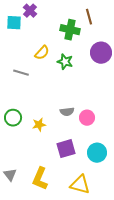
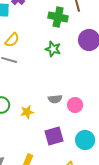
yellow semicircle: (42, 53) -> (12, 40), moved

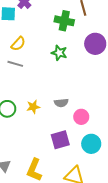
pink circle: (75, 105) -> (81, 117), moved
yellow star: (27, 112) -> (33, 107), moved

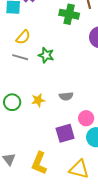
green star: (59, 53) -> (46, 55), moved
pink circle: (81, 117) -> (86, 118), moved

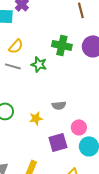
green cross: (69, 14) -> (62, 45), moved
yellow star: (38, 100) -> (36, 118), moved

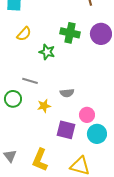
gray line: (13, 66) -> (30, 81), moved
purple square: (58, 142) -> (66, 130), turned 30

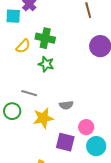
green cross: (70, 33) -> (45, 38), moved
yellow star: (44, 106) -> (43, 118), size x1.5

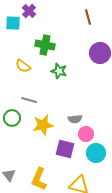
yellow semicircle: (23, 46) -> (23, 66), moved, turned 84
green star: (46, 64) -> (59, 71), moved
gray semicircle: (66, 105) -> (75, 119), moved

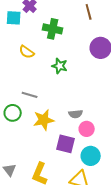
green cross: (45, 45) -> (53, 29), moved
yellow semicircle: (23, 66) -> (27, 52), moved
cyan circle: (96, 153) -> (91, 156), moved

